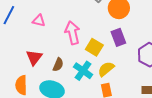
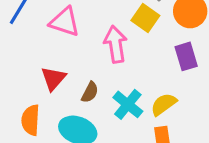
pink triangle: (39, 21) -> (65, 22), size x1.5
yellow square: (94, 47) -> (145, 18), moved

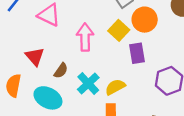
yellow square: (145, 18) -> (119, 30), moved
red triangle: (53, 78) -> (35, 57), turned -30

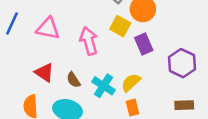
brown semicircle: (61, 71) -> (73, 80), turned 126

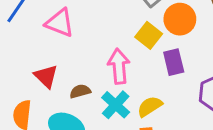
pink arrow: (89, 41) -> (119, 66), moved
brown semicircle: (73, 80) -> (80, 91), turned 98

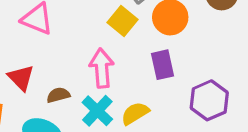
yellow square: (149, 35) -> (123, 21), moved

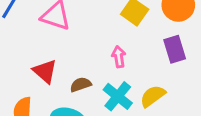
pink arrow: (102, 68) -> (119, 57), size x0.6

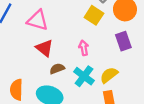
red triangle: (45, 71) -> (44, 48), moved

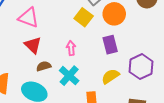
yellow semicircle: (109, 75) -> (110, 76), moved

